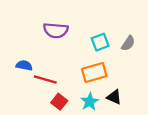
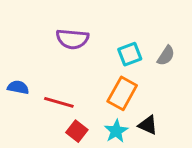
blue semicircle: (24, 65) -> (18, 87), moved
orange rectangle: (94, 72) -> (122, 93), turned -45

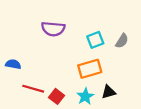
orange rectangle: (122, 93) -> (90, 69), turned 45
red line: (59, 102) -> (33, 89), moved
black triangle: (148, 125) -> (109, 92), turned -40

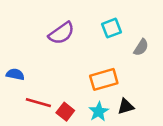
purple semicircle: (53, 29) -> (61, 33), turned -40
cyan square: (95, 40) -> (112, 28), moved

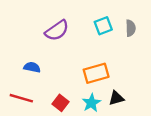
gray semicircle: (141, 47) -> (131, 28), moved, turned -35
blue semicircle: (15, 74) -> (32, 67), moved
red line: (38, 103) -> (21, 98), moved

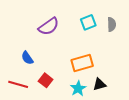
blue semicircle: (32, 67) -> (27, 58), turned -136
red square: (61, 103) -> (46, 80), moved

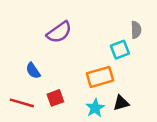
cyan square: (88, 22) -> (120, 50), moved
red square: (46, 80) -> (55, 98), turned 32

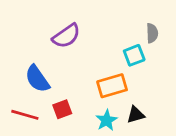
blue semicircle: (33, 71) -> (37, 79), size x1.5

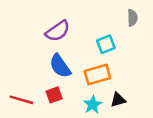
gray semicircle: (152, 33) -> (132, 18), moved
cyan square: (134, 55) -> (106, 44), moved
blue semicircle: (37, 79) -> (60, 66), moved

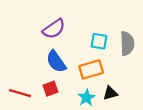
gray semicircle: (132, 18) -> (127, 44), moved, size x1.5
cyan square: (106, 44) -> (99, 41), turned 30

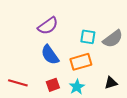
gray semicircle: (127, 44) -> (113, 39), turned 55
red square: (50, 89) -> (53, 85), moved
black triangle: (110, 93) -> (111, 83), moved

